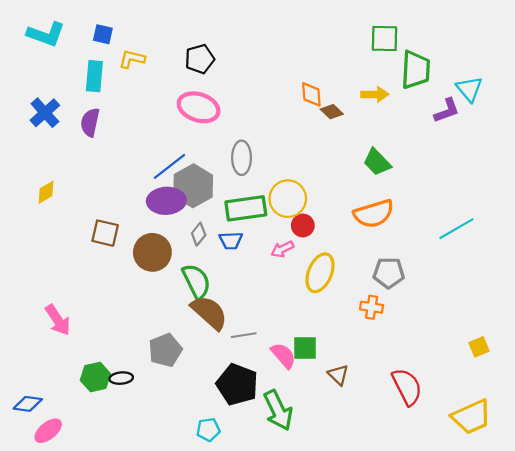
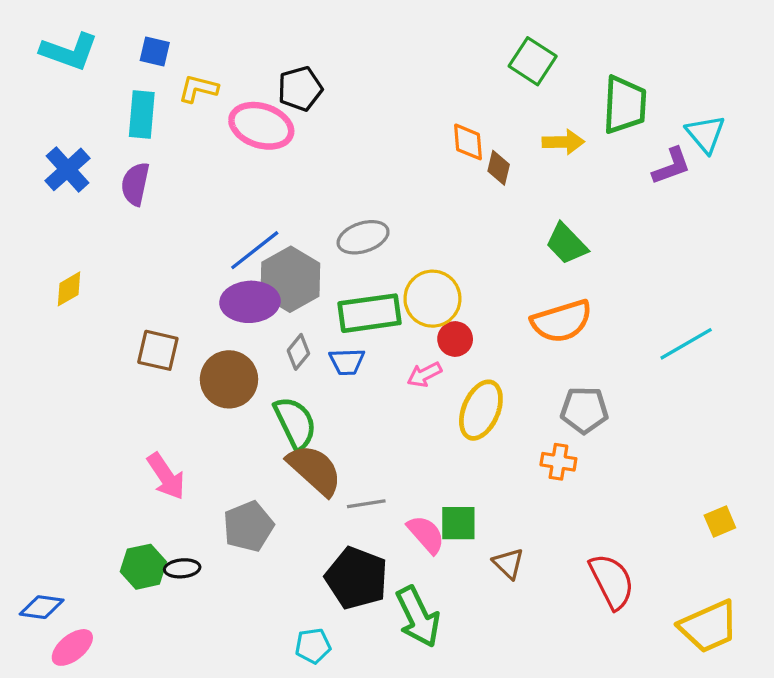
green square: (384, 39) -> (533, 61), moved, turned 32
pink ellipse: (199, 107) -> (261, 126), moved
brown diamond: (332, 112) -> (499, 168), turned 60
gray ellipse: (242, 158) -> (363, 237), turned 72
pink arrow: (58, 320) -> (166, 476), moved

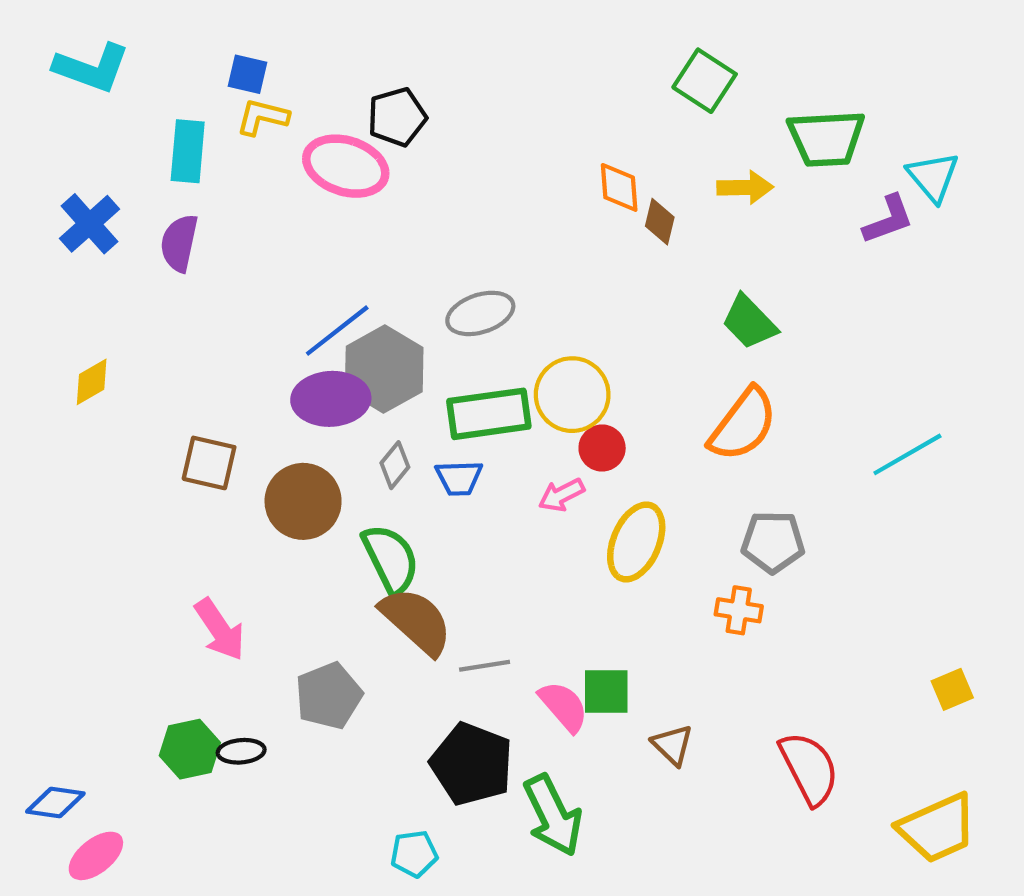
blue square: (155, 52) -> (248, 74), moved
green trapezoid: (625, 105) -> (826, 138), turned 84
orange semicircle: (562, 321) -> (743, 425), turned -36

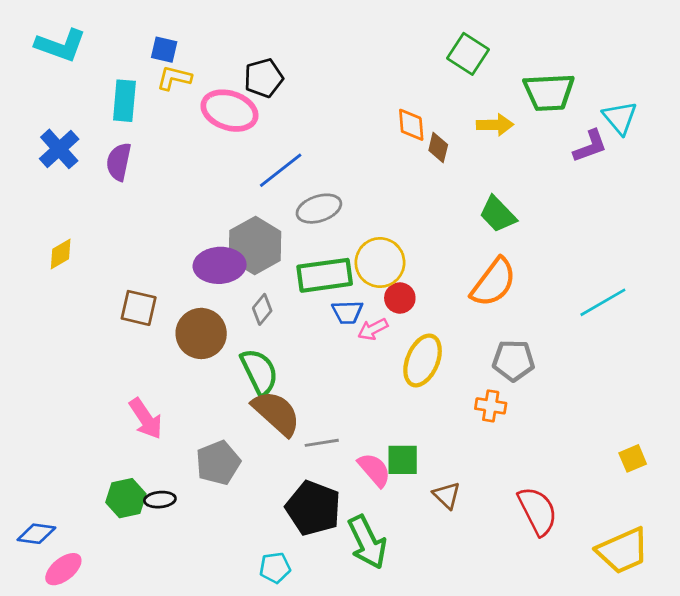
blue line: (337, 331) -> (281, 170), moved
blue trapezoid: (459, 478) -> (347, 312), moved

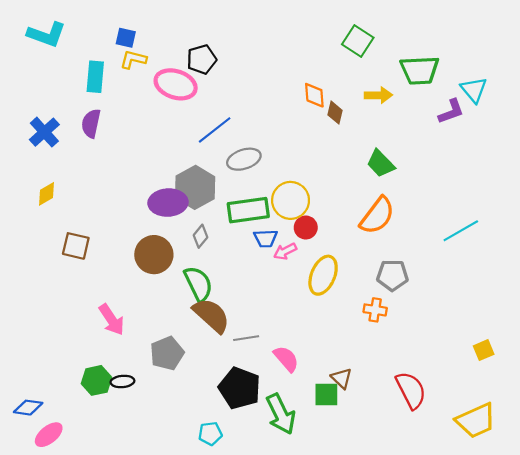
blue cross: (59, 149) -> (44, 132), moved
brown square: (139, 308) -> (76, 246), moved
green square: (403, 460) -> (326, 395), moved

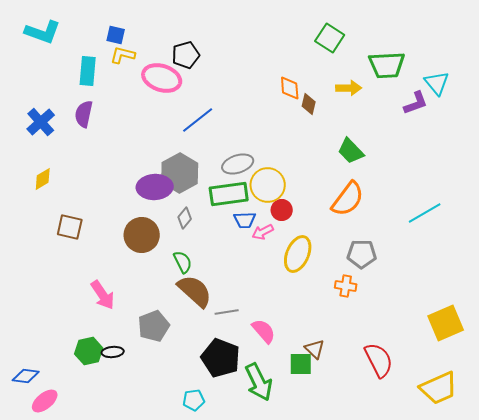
gray ellipse: (244, 159) -> (238, 164), moved
green semicircle: (198, 284) -> (183, 262), size x0.7
yellow square: (484, 350) -> (446, 323), size x1.8

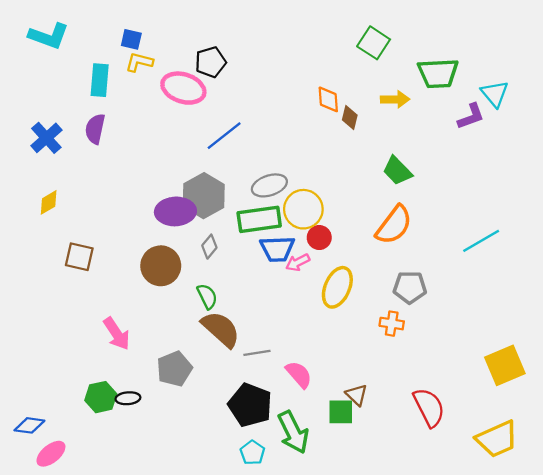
blue trapezoid: (245, 220) -> (277, 249), size x1.4
cyan pentagon: (194, 400) -> (252, 453), moved, turned -30

